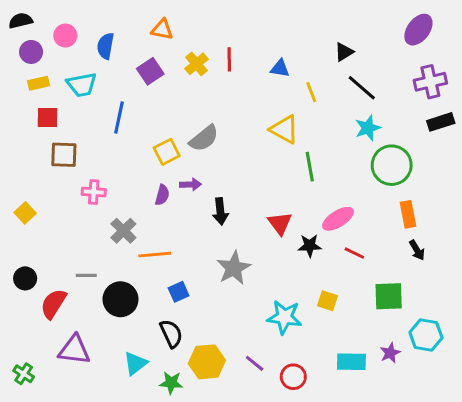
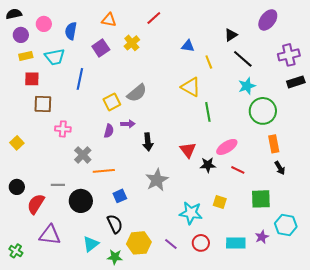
purple ellipse: (418, 30) -> (268, 20), moved
red line: (229, 59) -> (154, 18), moved, turned 49
red circle: (293, 377) -> (201, 243), moved

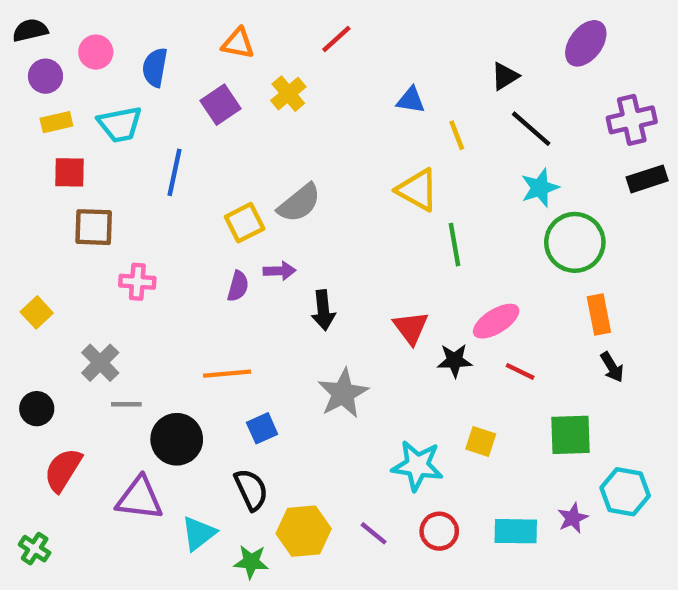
gray cross: (83, 155) -> (100, 363), moved
red semicircle: (36, 204) -> (63, 470), moved
purple triangle: (50, 235) -> (140, 498), moved

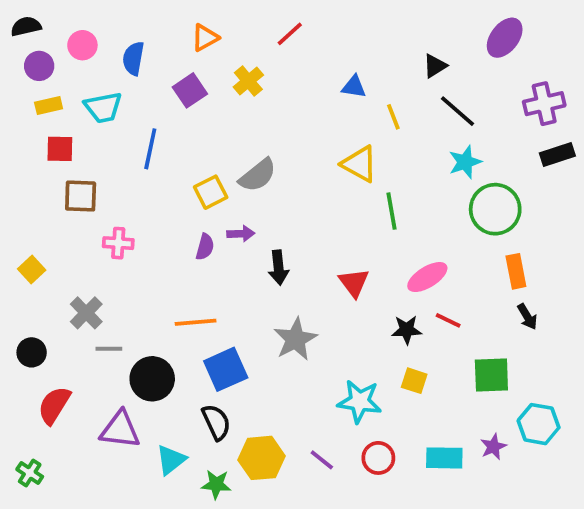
orange triangle: (238, 43) -> (205, 38), turned -40
black star: (455, 361) -> (407, 330), moved
blue square: (262, 428) -> (226, 369), size x1.6

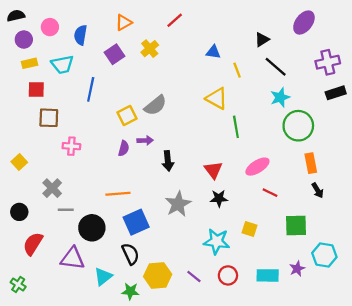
black star: (407, 330) -> (219, 198), moved

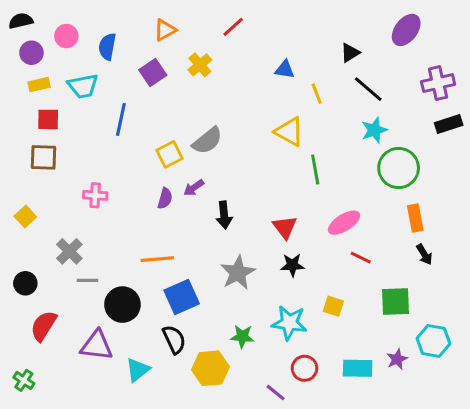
brown square: (49, 118) -> (44, 157), moved
purple arrow: (145, 140) -> (194, 188), turned 147
purple line: (194, 277) -> (276, 393), moved
green star: (130, 291) -> (242, 336), moved

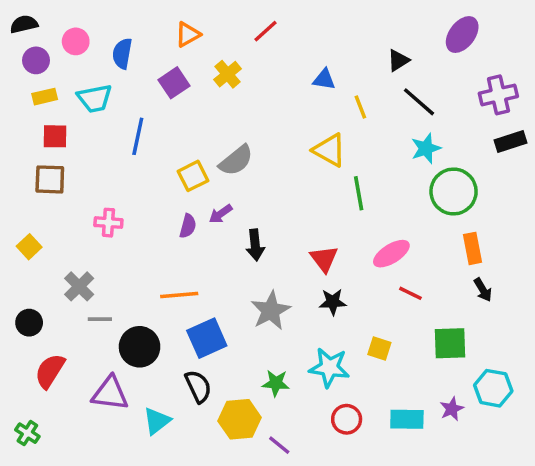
purple line: (276, 393) -> (279, 445), moved

